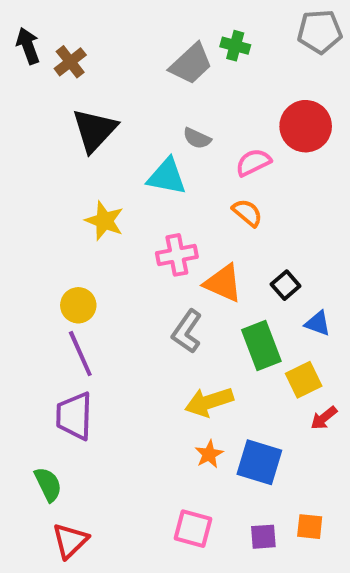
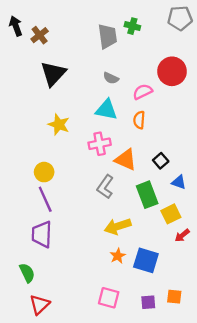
gray trapezoid: (191, 64) -> (107, 36), turned -55
cyan triangle: (167, 176) -> (106, 110), moved
orange semicircle: (247, 213) -> (139, 120), turned -126

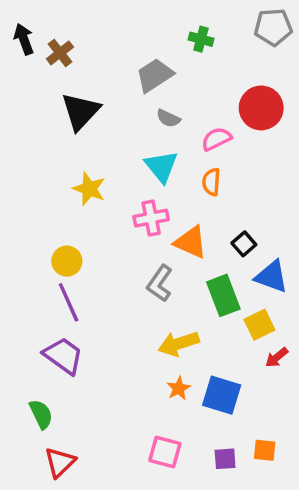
gray trapezoid: (107, 36) -> (155, 75), moved, turned -115
cyan triangle: (106, 110) -> (161, 166), turned 40
blue triangle: (179, 182) -> (272, 277), size x1.5
purple trapezoid: (42, 234) -> (63, 356), turned 124

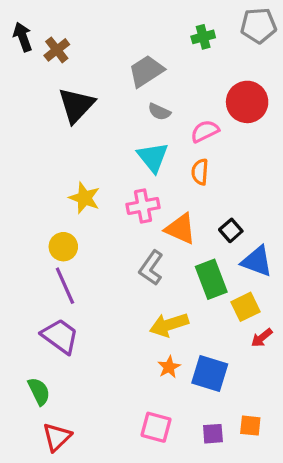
green cross: (201, 39) -> (203, 37), moved, turned -30
yellow star: (89, 189) -> (84, 198), moved

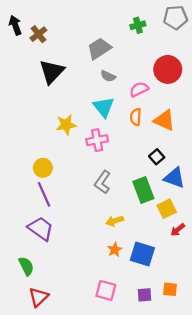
yellow star: (84, 198) -> (66, 125), moved, turned -30
orange triangle: (180, 229) -> (164, 120), moved
yellow arrow: (169, 325) -> (115, 221), size x0.7

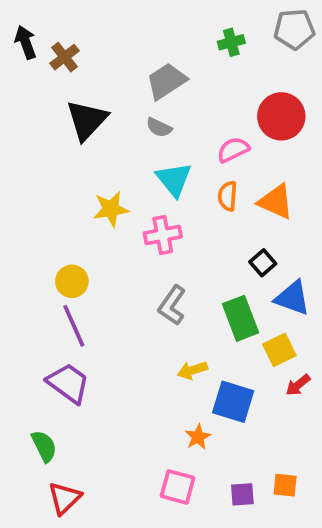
gray semicircle: (108, 76) -> (159, 127), moved
orange star: (115, 250) -> (198, 437), moved
blue square: (142, 254) -> (233, 402), moved

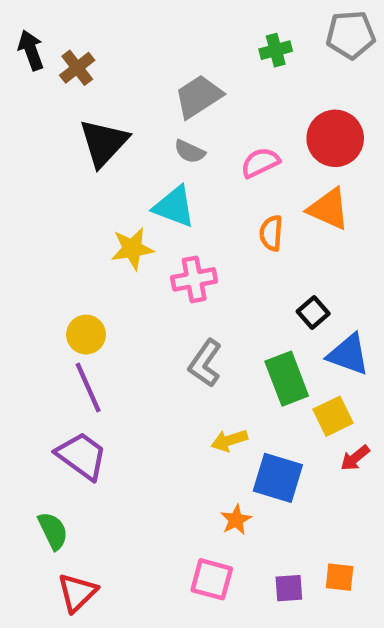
pink semicircle: (233, 150) -> (260, 163), moved
cyan triangle: (174, 179) -> (174, 207), moved, turned -30
orange triangle: (276, 202) -> (329, 209), moved

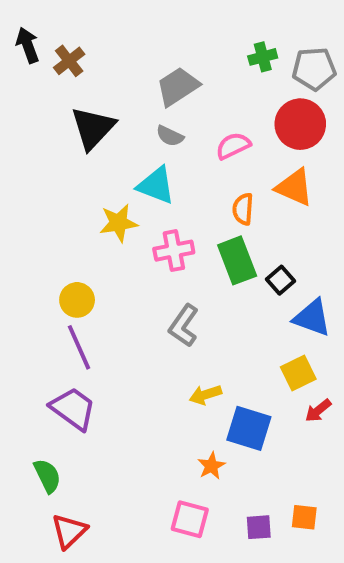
gray pentagon: (351, 35) -> (314, 69), moved
green cross: (276, 50) -> (263, 57), moved
green rectangle: (287, 379) -> (237, 260), moved

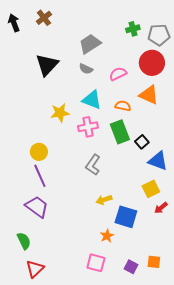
brown cross: (69, 61) -> (44, 18), moved
cyan triangle: (156, 185) -> (92, 100), moved
orange semicircle: (243, 209) -> (123, 106), turned 98
purple square: (259, 527) -> (131, 267), turned 32

